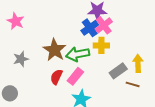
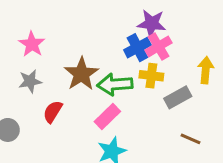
pink star: (16, 21) -> (32, 44), moved
yellow arrow: (138, 63) -> (206, 70), moved
gray rectangle: (118, 71) -> (178, 97), moved
red semicircle: (56, 77) -> (53, 112), moved

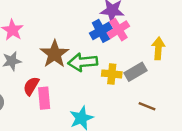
yellow cross: (151, 76) -> (112, 74), moved
pink rectangle: (107, 116) -> (44, 98), moved, turned -50

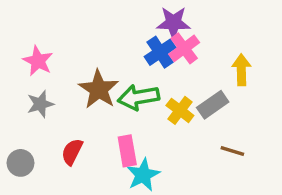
yellow cross: (112, 74) -> (180, 110), turned 36
red semicircle: (31, 86) -> (72, 152), moved
pink rectangle: (44, 98) -> (127, 151), moved

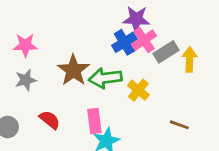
pink star: (38, 61) -> (25, 45), turned -30
gray rectangle: (213, 105) -> (166, 52), moved
red semicircle: (72, 152) -> (50, 120), turned 100

